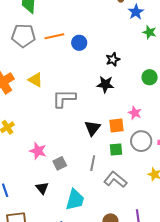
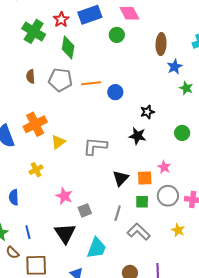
yellow triangle: (35, 80) -> (58, 142), moved, turned 49
black triangle: (42, 188) -> (65, 233), size x1.6

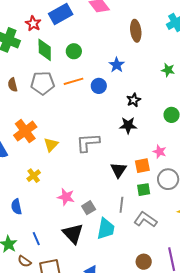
green circle: (117, 35) -> (74, 51), moved
blue star: (175, 67) -> (117, 65), moved
cyan trapezoid: (97, 248) -> (106, 229), moved

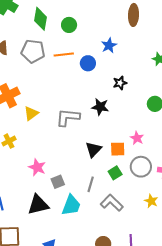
black star: (128, 125) -> (100, 107), moved
green square: (144, 190) -> (115, 173), turned -32
black triangle: (73, 234) -> (38, 205), turned 50

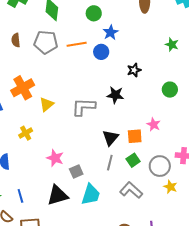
green circle: (69, 25) -> (94, 13), moved
blue star: (109, 45) -> (111, 32), moved
gray circle: (141, 167) -> (160, 166), moved
gray line: (91, 184) -> (110, 163), moved

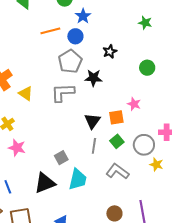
gray pentagon: (46, 42) -> (70, 61), moved, turned -30
yellow triangle: (47, 104) -> (26, 93), turned -42
pink star: (55, 158) -> (17, 148), moved

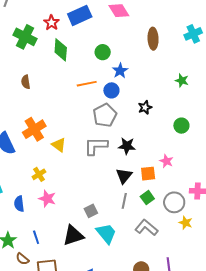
black star: (93, 78) -> (127, 146), moved
cyan trapezoid: (78, 179) -> (106, 233), turned -55

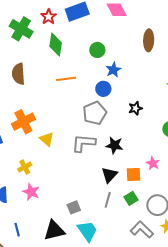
brown semicircle: (26, 82) -> (18, 74), size x1.5
orange line: (87, 84) -> (66, 79), moved
gray L-shape: (146, 228) -> (142, 230), moved

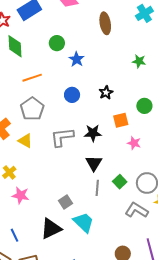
blue circle: (103, 89) -> (72, 95), moved
gray pentagon: (95, 113) -> (32, 109), moved
orange square: (134, 174) -> (121, 120), moved

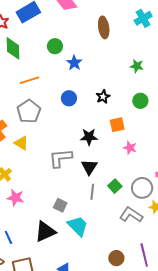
green circle: (144, 106) -> (140, 101), moved
gray L-shape: (62, 137) -> (61, 158), moved
gray square: (65, 202) -> (60, 205), turned -32

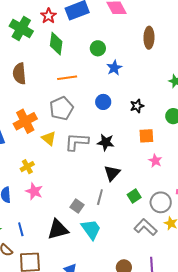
black star: (89, 137) -> (106, 142), moved
gray L-shape: (61, 158) -> (77, 142), moved
gray line: (92, 192) -> (100, 197), moved

